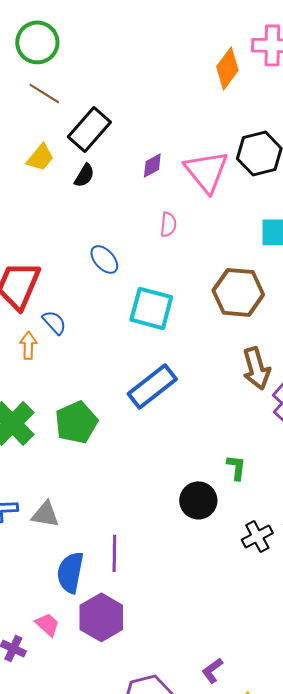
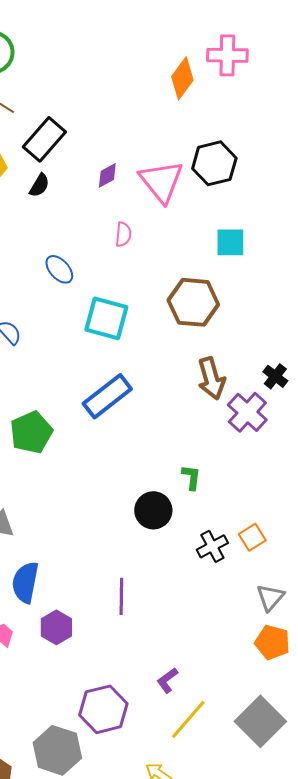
purple line: (114, 553) -> (121, 596), moved
purple hexagon: (101, 617) -> (56, 627), size x0.7

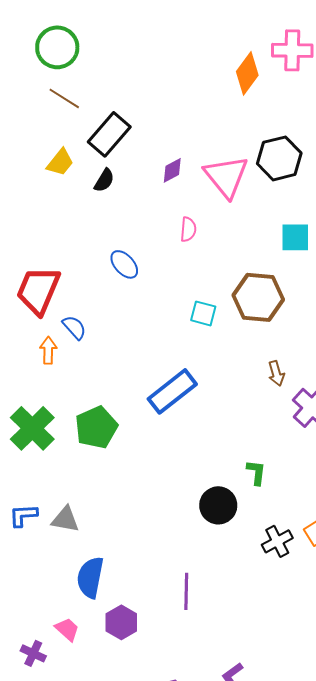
cyan square: (106, 318) -> (203, 313), moved, size x0.6
brown arrow: (211, 378) -> (276, 373), size x0.6

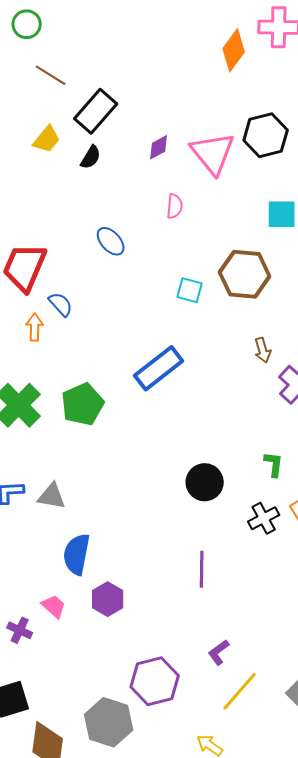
green circle: (57, 47) -> (27, 24), moved, size x0.7
green L-shape: (256, 472) -> (274, 464), moved
purple line: (186, 591) -> (202, 569), moved

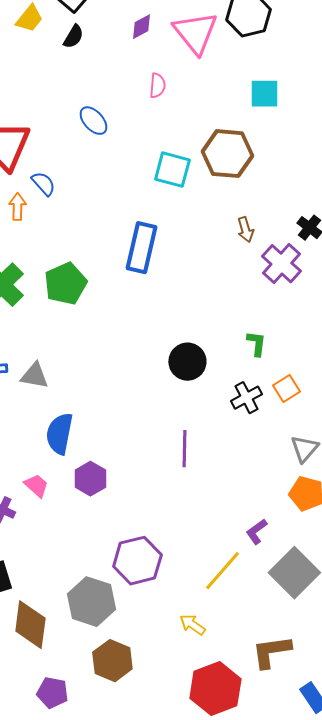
cyan square: (190, 290) -> (172, 170), size x1.4
blue rectangle: (159, 368) -> (141, 248), turned -39
purple L-shape: (219, 652) -> (256, 532), moved

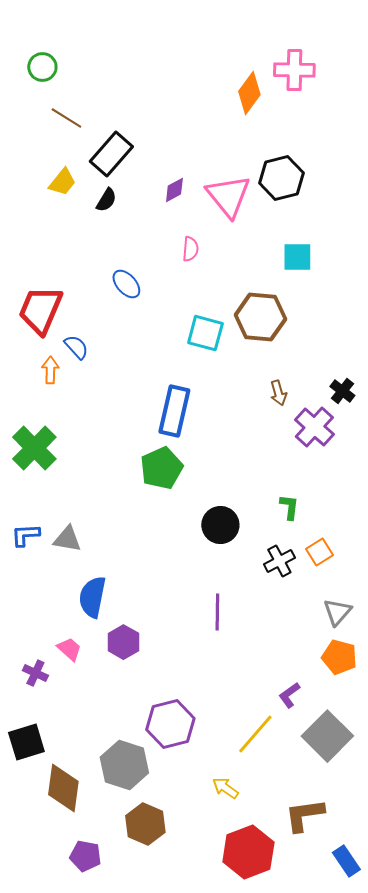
green pentagon: (65, 284) -> (161, 468), moved

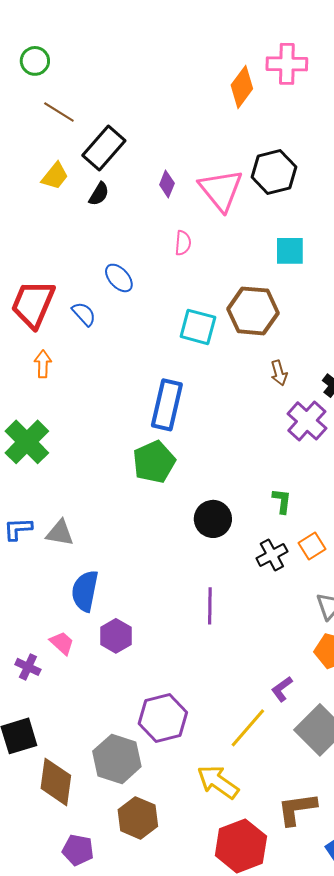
purple diamond: (174, 190) -> (167, 184), turned -40
blue semicircle: (76, 347) -> (84, 314), moved
brown arrow: (278, 393) -> (279, 373), moved
yellow arrow: (225, 788) -> (218, 782), size x1.6

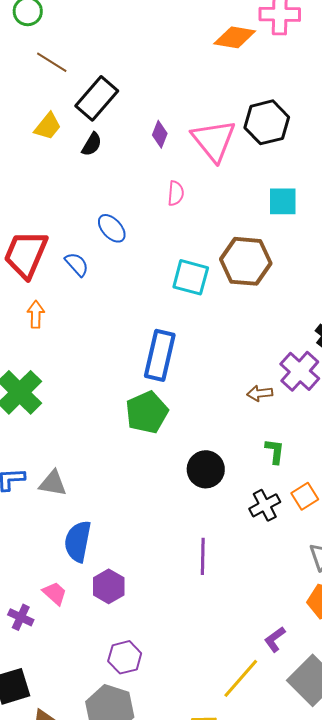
orange diamond: (242, 87) -> (235, 37), turned 63
brown arrow: (279, 373) -> (260, 393), moved, turned 100
purple hexagon: (163, 718) -> (125, 657), moved, size x0.7

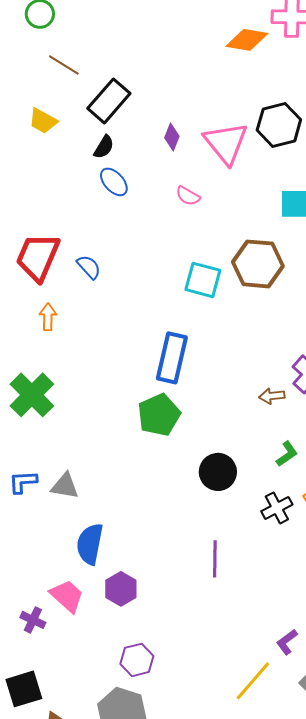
yellow trapezoid: (48, 126) -> (43, 121), moved, turned 80
pink semicircle: (176, 193) -> (188, 196), turned 115
blue ellipse: (112, 228) -> (114, 182), moved
green L-shape: (275, 451) -> (287, 454), turned 48
pink trapezoid: (55, 593) -> (67, 596), size x1.4

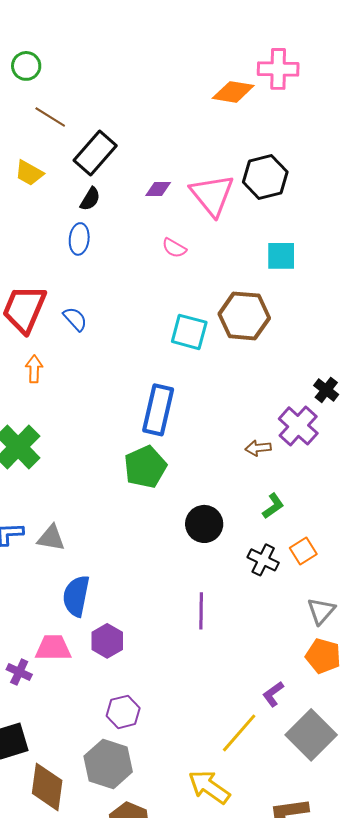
purple diamond: (172, 137) -> (158, 189), turned 68
blue ellipse: (114, 182) -> (79, 239), moved, turned 48
black cross: (277, 508) -> (263, 560), turned -36
pink trapezoid: (67, 596) -> (53, 648), turned -42

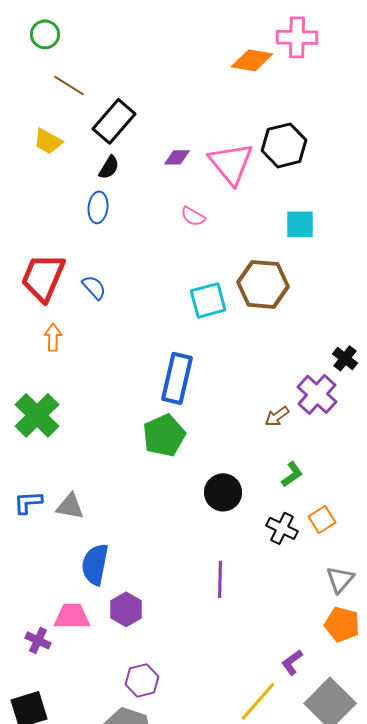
cyan square: (189, 332) -> (208, 300), turned -30
brown arrow: (258, 448) -> (277, 416), turned -30

